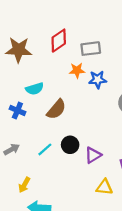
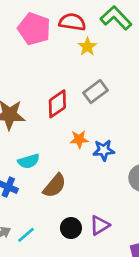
gray rectangle: (91, 49) -> (96, 92), moved, turned -30
cyan line: (45, 149) -> (26, 235), moved
purple triangle: (93, 155) -> (100, 225), moved

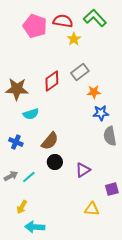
orange star: (79, 139) -> (94, 92), moved
blue star: (104, 150) -> (101, 113), moved
cyan semicircle: (29, 161) -> (31, 114), moved
black circle: (71, 228) -> (55, 162), moved

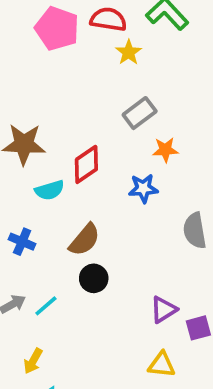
red diamond: (52, 81) -> (86, 164), moved
blue star: (101, 113) -> (143, 188), moved
purple triangle: (83, 170) -> (163, 310), moved

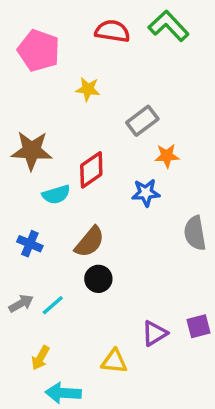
pink pentagon: (57, 29) -> (39, 50), moved
yellow star: (129, 52) -> (88, 89), moved, turned -30
purple triangle: (163, 310) -> (155, 333), moved
yellow triangle: (162, 365) -> (114, 361), moved

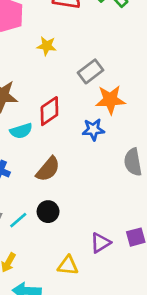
orange star: (167, 156) -> (110, 100), size x1.5
black circle: (98, 279) -> (48, 212), moved

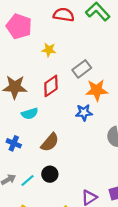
red diamond: (49, 111) -> (51, 86), moved

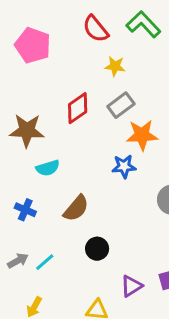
red semicircle: (64, 15) -> (96, 29), turned -138
yellow star: (49, 50) -> (115, 66), moved
red diamond: (51, 86) -> (78, 108), moved
black circle: (50, 174) -> (97, 249), moved

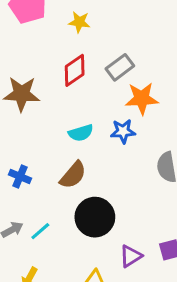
yellow star: (115, 66) -> (79, 22), moved
cyan semicircle: (48, 168) -> (81, 133), moved
black circle: (97, 249) -> (95, 217), size x1.6

